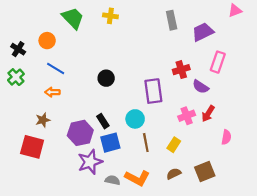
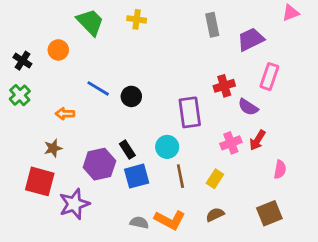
blue line: (56, 68) -> (98, 88), moved
purple star: (90, 162) -> (74, 204), moved
brown square: (205, 172) -> (269, 213), moved

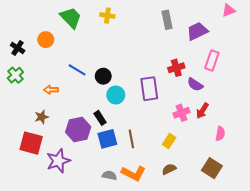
cyan circle: (167, 147) -> (116, 95), moved
brown line: (180, 176) -> (131, 139), moved
brown square: (269, 213) -> (212, 168), turned -36

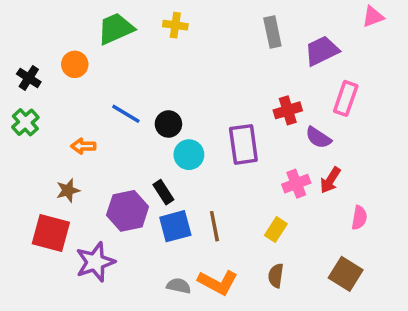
green trapezoid: (71, 18) -> (116, 29), turned -70
brown semicircle: (169, 169) -> (276, 276), turned -56

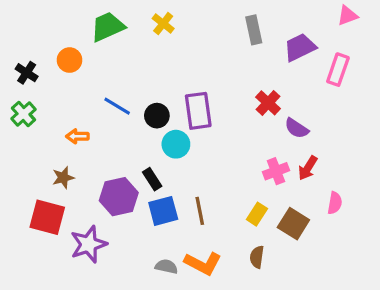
yellow cross: (175, 25) -> (163, 24), turned 30
pink rectangle: (346, 98) -> (338, 70), moved
red cross: (288, 110) -> (268, 103), turned -30
purple rectangle: (243, 144) -> (198, 111), moved
brown square: (346, 274) -> (293, 224), moved

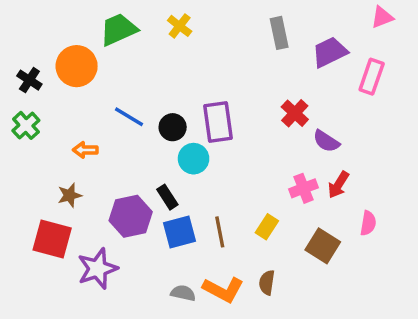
orange circle: (70, 60) -> (77, 66), size x1.5
yellow rectangle: (257, 214) -> (267, 227), moved
brown semicircle: (257, 257) -> (267, 283), moved

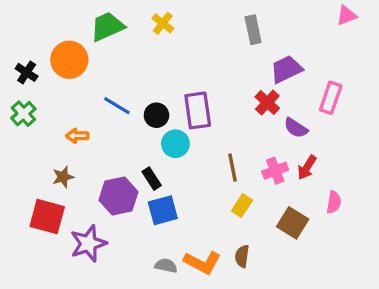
purple trapezoid: (330, 52) -> (286, 69), moved
pink rectangle: (372, 77) -> (331, 98), moved
brown line: (220, 232) -> (232, 167), moved

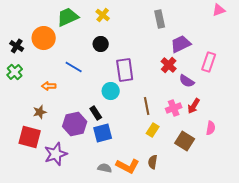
black circle: (156, 115) -> (101, 44), moved

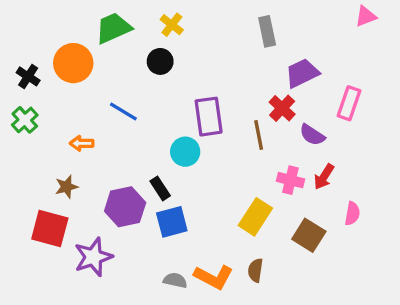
black circle: (101, 44) -> (160, 61), moved
brown line: (147, 106) -> (259, 135), moved
pink cross: (174, 108) -> (290, 180), turned 35
yellow rectangle: (153, 130) -> (255, 217), size x1.5

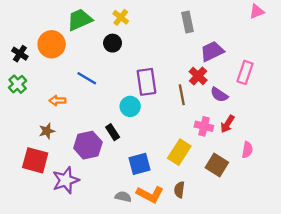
blue square: (172, 222) -> (139, 164), moved

